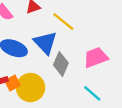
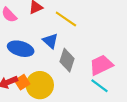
blue triangle: (45, 43) -> (50, 41), size x0.7
pink trapezoid: (96, 57) -> (101, 65), moved

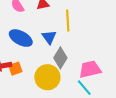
yellow line: (66, 19) -> (68, 21), turned 40
yellow circle: (40, 85) -> (47, 77), moved

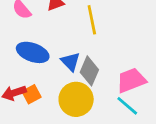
blue triangle: (49, 37) -> (70, 62), moved

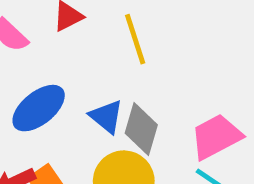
blue ellipse: (33, 52) -> (39, 108), turned -52

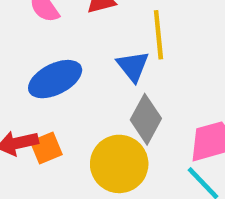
blue triangle: (106, 117) -> (133, 66), moved

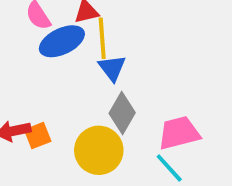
yellow line: (158, 35) -> (102, 38), moved
blue ellipse: (55, 79) -> (62, 41), moved

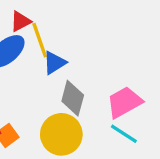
blue triangle: (112, 68) -> (54, 63), turned 50

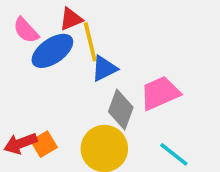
pink trapezoid: (124, 102) -> (160, 93), moved

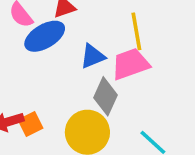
yellow line: (90, 42) -> (136, 31), moved
pink trapezoid: (160, 93) -> (130, 64), moved

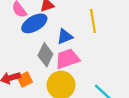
pink trapezoid: (130, 64) -> (67, 59), moved
gray diamond: (106, 96) -> (45, 55), moved

